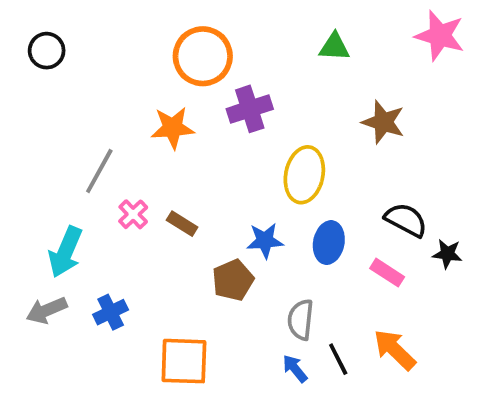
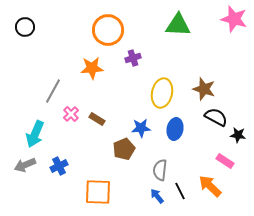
green triangle: (334, 47) -> (178, 25), size x1.5
purple cross: (250, 109) -> (133, 58), size x0.7
brown star: (383, 122) -> (204, 89), moved
pink rectangle: (387, 273) -> (225, 161), moved

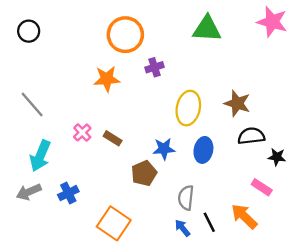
gray line: (53, 91) -> (32, 105), moved, turned -70
black semicircle: (216, 117) -> (251, 136), turned -35
orange square: (98, 192) -> (114, 223), turned 32

